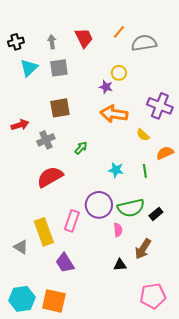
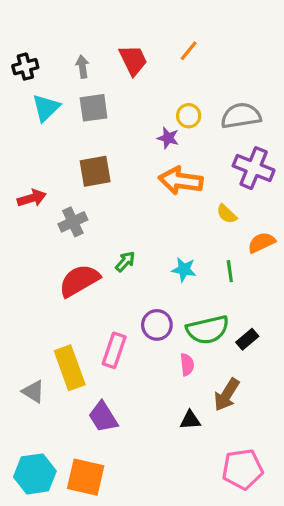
gray semicircle: (144, 43) -> (241, 116), moved
green arrow: (81, 148) -> (125, 262), moved
purple circle: (99, 205) -> (157, 325), size x0.7

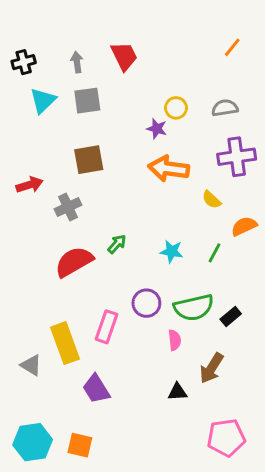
orange line: (189, 51) -> (232, 47), moved
gray semicircle: (241, 116) -> (225, 108), size x0.7
purple cross: (254, 168) -> (237, 157), turned -30
green line: (230, 271) -> (214, 253), turned 36
orange square: (86, 477) -> (80, 445), size x0.7

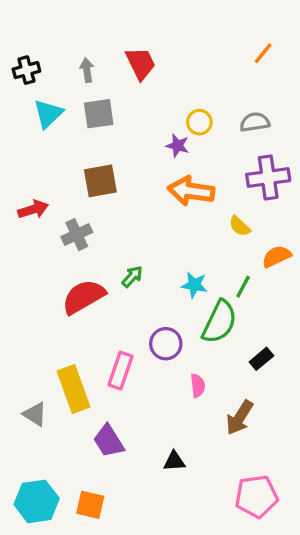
green semicircle: (194, 308) -> (220, 322), moved, turned -51
black triangle: (177, 392) -> (174, 461), moved

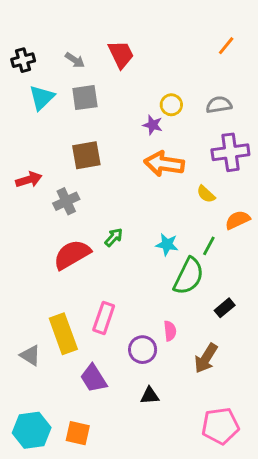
gray arrow: (87, 70) -> (75, 60), turned 132
purple circle: (166, 344) -> (143, 350), moved

